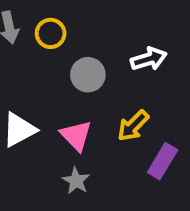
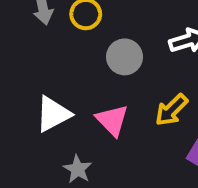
gray star: (76, 181) -> (78, 169), moved

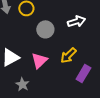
pink triangle: (112, 120) -> (39, 60), turned 30

